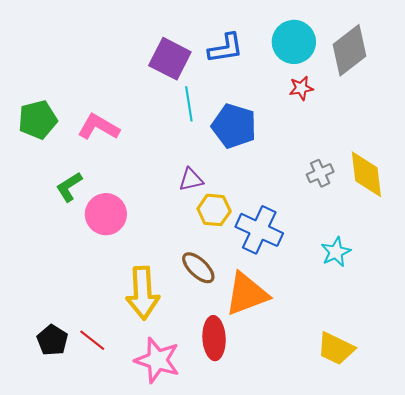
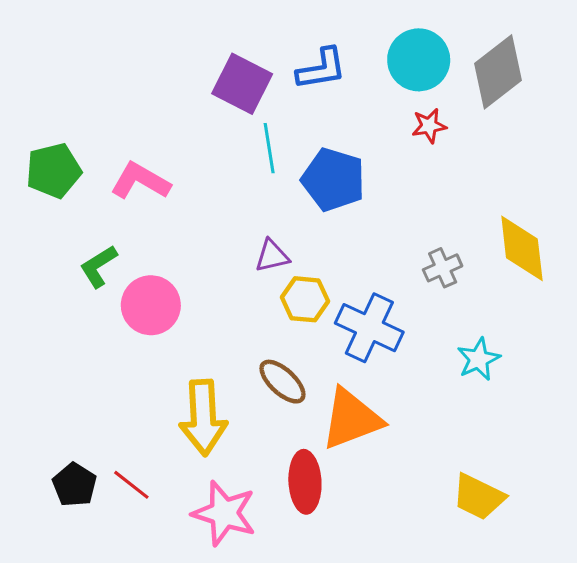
gray cross: (320, 173) -> (443, 268), moved

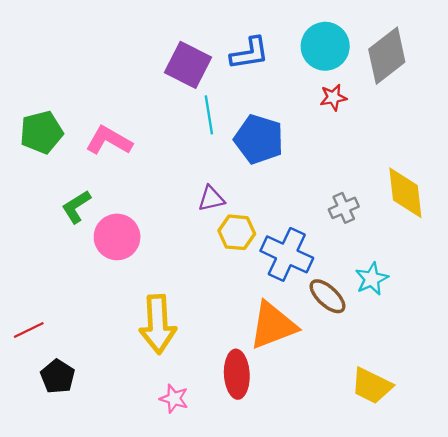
brown ellipse: (283, 382) -> (327, 296), moved
red line: (131, 485) -> (29, 330), moved, turned -64
pink star: (224, 513) -> (174, 399), size x0.6

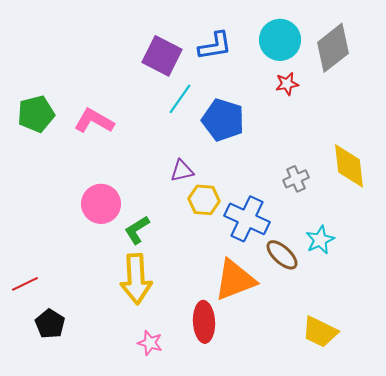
cyan line: (209, 115) -> (180, 99), turned 44
green L-shape: (76, 207) -> (137, 230), moved

